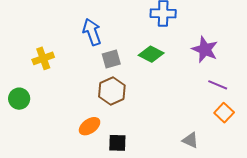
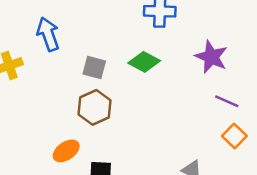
blue arrow: (92, 32) -> (48, 34), moved
gray square: (111, 59) -> (94, 67), turned 30

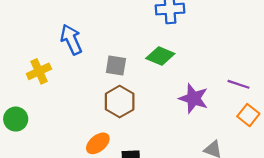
purple star: (211, 57) -> (194, 98), moved

